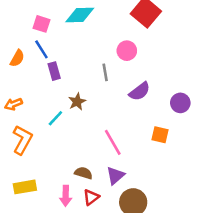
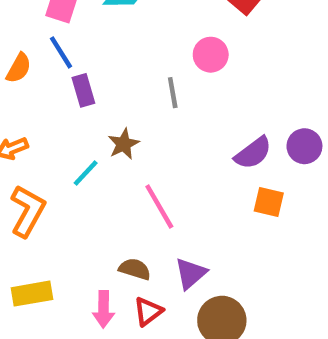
purple semicircle: (140, 91) -> (253, 153), moved
pink line: (113, 142) -> (159, 206), moved

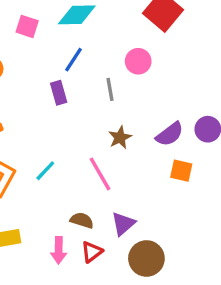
blue line: (61, 52) -> (74, 60), moved, turned 65
purple rectangle: (83, 90) -> (59, 93), moved
brown star: (124, 144) -> (120, 137), moved
cyan line: (86, 173) -> (45, 171), moved

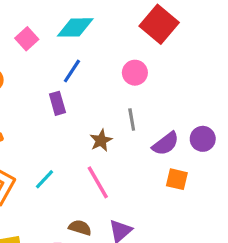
pink square: (27, 26) -> (27, 39), turned 30
gray line: (110, 89) -> (132, 119), moved
brown star: (120, 137) -> (101, 140), moved

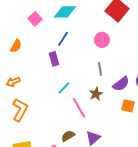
brown star: (101, 140) -> (96, 94), moved
cyan line: (44, 179) -> (64, 88), moved
brown semicircle: (80, 228) -> (68, 136), turned -48

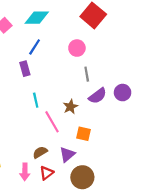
gray line: (100, 69) -> (87, 74), moved
cyan line: (64, 88) -> (36, 100), turned -56
orange square: (128, 106) -> (83, 134), moved

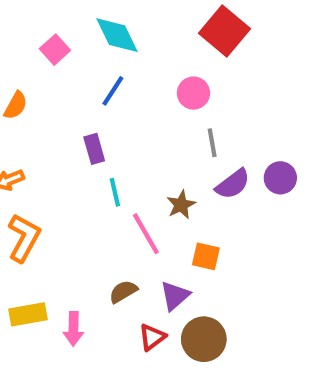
cyan diamond: (37, 18) -> (117, 35), turned 65
purple rectangle: (25, 69) -> (94, 149), moved
pink arrow: (25, 172) -> (74, 329), moved
red triangle: (47, 173) -> (152, 337), moved

